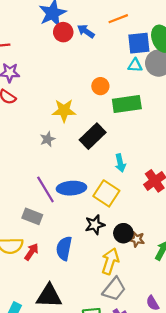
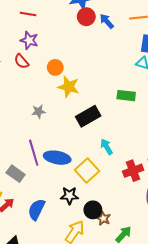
orange circle: (100, 86) -> (55, 67), moved
green rectangle: (127, 104) -> (126, 96), size x0.7
gray star: (48, 139) -> (39, 111), moved
cyan arrow: (120, 163) -> (107, 147), turned 147

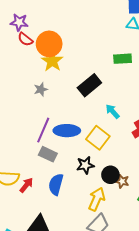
red semicircle: (21, 61) -> (25, 39), moved
orange circle: (55, 67) -> (49, 44), size x1.6
yellow star: (69, 87) -> (52, 61), moved, turned 30
purple line: (34, 153) -> (43, 130), turned 50
gray rectangle: (16, 174) -> (48, 154), moved

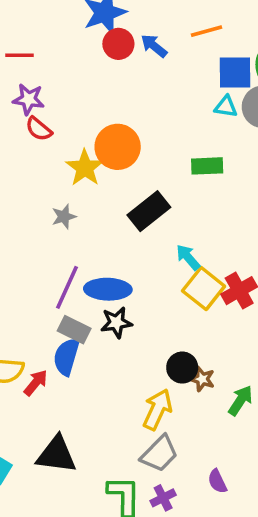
orange circle: (49, 44) -> (118, 147), moved
yellow square: (98, 138) -> (204, 289), moved
black star: (85, 165) -> (116, 323), moved
blue semicircle: (56, 184) -> (66, 357), moved

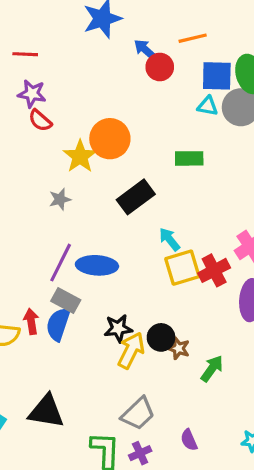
red circle: (118, 44) -> (160, 67), moved
yellow square: (204, 289) -> (182, 268), turned 33
black star: (116, 323) -> (118, 328), moved
red arrow: (36, 383) -> (31, 321), moved, turned -50
yellow arrow: (157, 409) -> (131, 350), moved

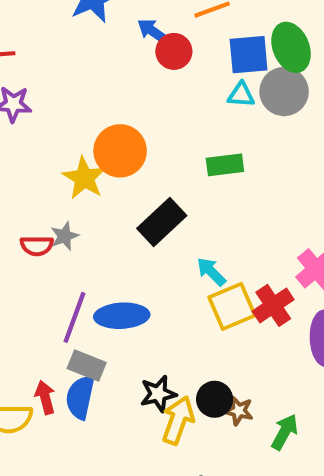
red semicircle: (40, 120) -> (37, 246), moved, turned -35

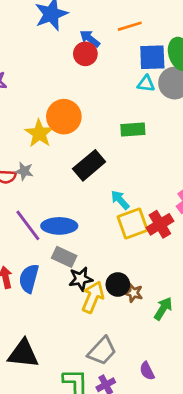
red circle: (174, 51) -> (85, 54), moved
gray star: (65, 236) -> (24, 171), turned 30
purple line: (75, 317) -> (28, 225), turned -60
gray rectangle: (87, 365) -> (64, 257), moved

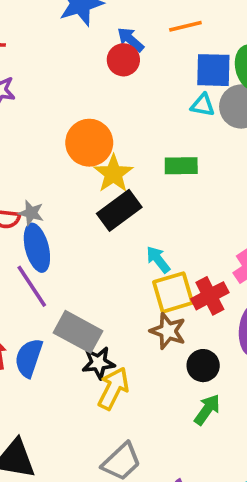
yellow star: (39, 133) -> (113, 174), moved
blue ellipse: (59, 226) -> (37, 248), moved, turned 72
gray rectangle: (64, 257) -> (78, 332), size x1.4
black circle: (118, 284) -> (203, 366), moved
brown star: (133, 293) -> (168, 331), moved, size x1.4

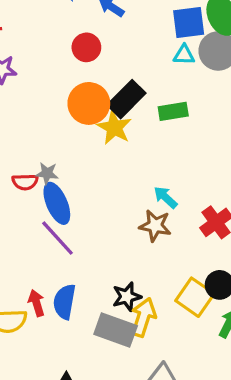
red circle: (123, 60) -> (86, 47), moved
black rectangle: (119, 210) -> (126, 99), moved
yellow square: (173, 292) -> (195, 297), moved, turned -30
brown star: (168, 331) -> (155, 226), moved
gray rectangle: (78, 332) -> (116, 330), moved

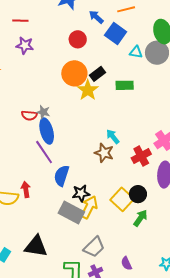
blue square: (189, 23) -> (116, 34), moved, turned 35
black rectangle: (126, 99) -> (97, 74), size x0.7
blue semicircle: (64, 302) -> (62, 176), moved

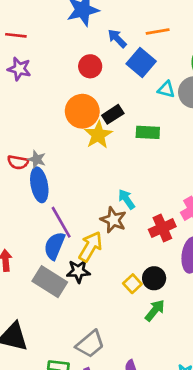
purple line: (44, 152) -> (61, 222), moved
yellow square: (122, 199) -> (132, 284), size x0.6
yellow arrow: (89, 207) -> (90, 247), moved
gray rectangle: (71, 213) -> (50, 282), moved

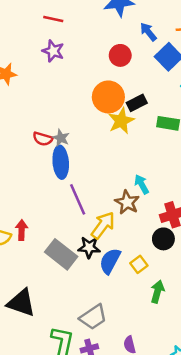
blue semicircle: (54, 246) -> (110, 261), moved
black circle: (154, 278) -> (163, 239), moved
green arrow: (155, 310) -> (157, 292), turned -30

